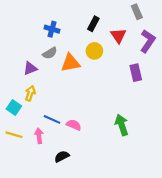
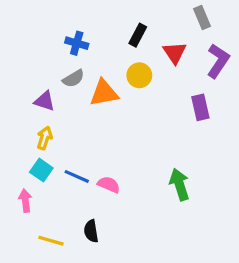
purple triangle: (30, 68) -> (45, 101), turned 40
cyan square: (14, 107) -> (41, 170), moved
yellow line: (14, 135) -> (51, 241), moved
pink arrow: (39, 136) -> (25, 201), moved
black semicircle: (62, 156) -> (91, 231), turned -72

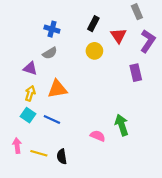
orange triangle: (104, 93) -> (57, 89), moved
pink semicircle: (109, 185) -> (98, 136), moved
pink arrow: (25, 201) -> (17, 146), moved
yellow line: (51, 241) -> (39, 153), moved

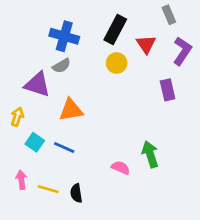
black rectangle: (93, 24) -> (115, 29), size x1.5
blue cross: (52, 29) -> (64, 36), size x1.5
purple triangle: (30, 68) -> (37, 85), size x1.5
yellow arrow: (30, 93) -> (17, 117), moved

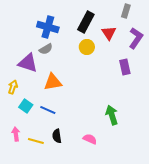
gray rectangle: (169, 15) -> (126, 11), turned 40
pink semicircle: (121, 168) -> (90, 139), moved
black semicircle: (76, 193) -> (57, 136), moved

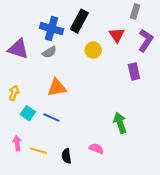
black rectangle: (86, 22) -> (79, 21), moved
purple triangle: (28, 63) -> (18, 49), moved
black semicircle: (57, 136) -> (66, 156), moved

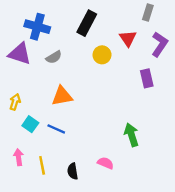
blue cross: (51, 29) -> (37, 27), moved
yellow line: (39, 151) -> (42, 165), turned 63

